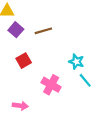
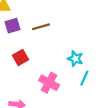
purple square: (16, 30) -> (12, 26), turned 32
cyan line: (85, 80) -> (84, 78), turned 64

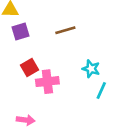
brown line: (41, 27) -> (65, 30), moved
pink cross: (49, 83) -> (47, 82), moved, turned -36

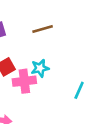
cyan star: (91, 69) -> (40, 68), moved, turned -30

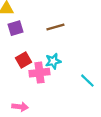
cyan line: (79, 90) -> (87, 81), turned -70

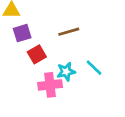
red square: (24, 60) -> (37, 54), moved
cyan line: (87, 81) -> (94, 68), moved

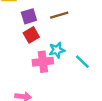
purple square: (22, 33) -> (29, 16), moved
cyan line: (94, 68) -> (82, 62), moved

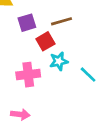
red square: (31, 35) -> (45, 41), moved
pink cross: (43, 62) -> (28, 75), moved

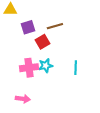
cyan star: (59, 61) -> (46, 66), moved
cyan line: (88, 75) -> (76, 68), turned 48

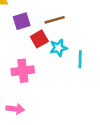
cyan star: (46, 66) -> (58, 48), moved
cyan line: (76, 68) -> (80, 59), moved

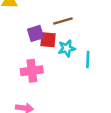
purple square: (22, 21) -> (36, 33), moved
red square: (39, 39) -> (48, 40), turned 35

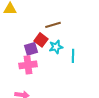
purple square: (36, 33) -> (31, 49), moved
red square: (48, 40) -> (41, 40), turned 32

